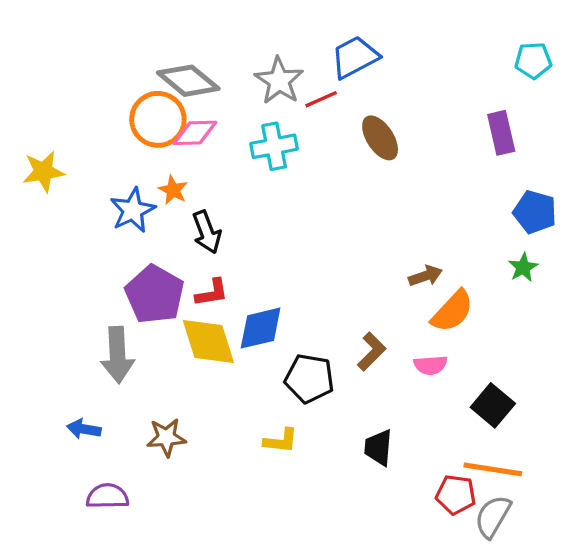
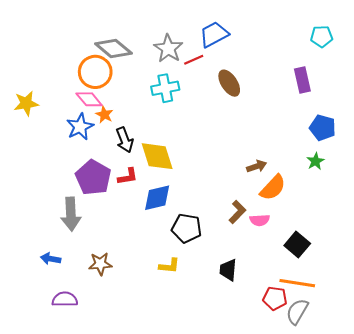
pink diamond: (195, 133) -> (89, 99), moved, turned 52
yellow diamond: (208, 341) -> (157, 156), moved
brown L-shape: (372, 352) -> (237, 212), moved

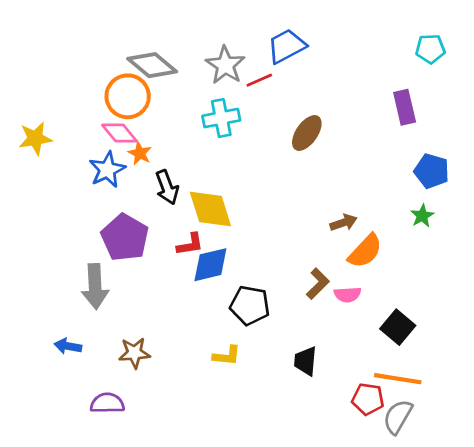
brown ellipse: (229, 83) -> (307, 133), moved, turned 68
red L-shape: (128, 176) -> (190, 244), moved
purple semicircle: (65, 299) -> (107, 403), moved

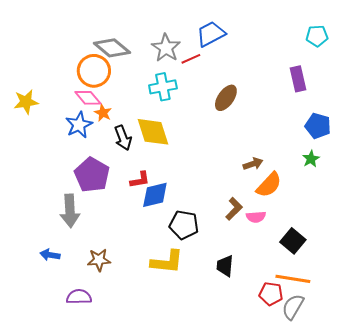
yellow diamond: (210, 209) -> (153, 132), moved
yellow L-shape: (227, 356) -> (167, 262), size x1.6

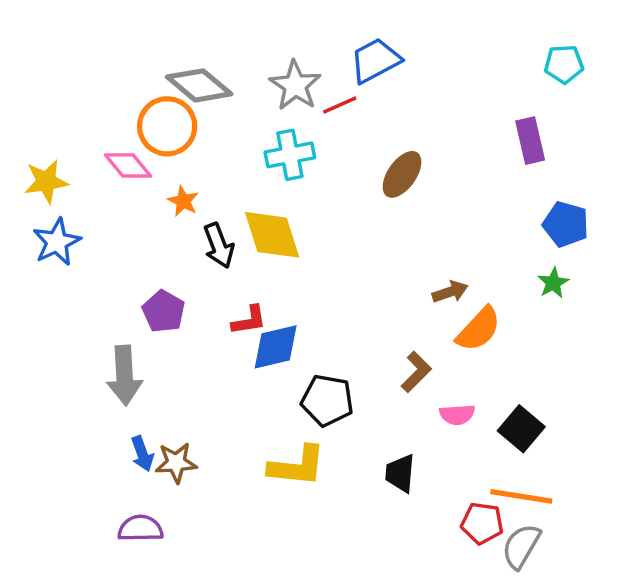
pink diamond: (88, 98) -> (128, 165), moved
blue star: (79, 125) -> (57, 242), moved
purple pentagon: (92, 175) -> (164, 311), size x0.7
pink semicircle: (256, 217) -> (457, 415), moved
blue arrow: (50, 255) -> (142, 454), moved, turned -120

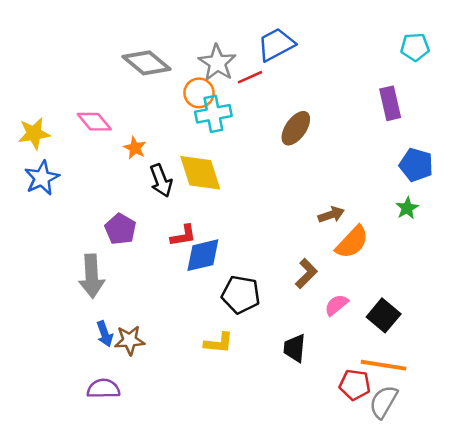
orange circle: (167, 126) -> (199, 93), moved, size x0.7
pink semicircle: (457, 415) -> (336, 305), turned 145
yellow L-shape: (297, 466) -> (219, 343), size x0.7

